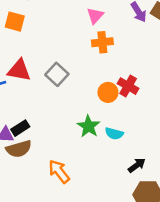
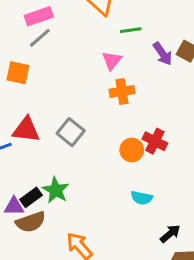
green star: (88, 126) -> (56, 190), moved

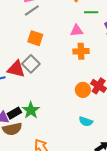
pink triangle: (112, 61) -> (77, 31), turned 40
orange square: (18, 73) -> (35, 38), moved
gray square: (71, 132) -> (31, 64), moved

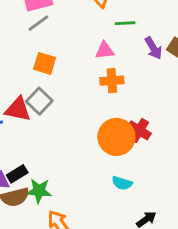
orange circle: (83, 90) -> (116, 137), size x1.6
green star: (31, 110) -> (39, 191), moved, turned -30

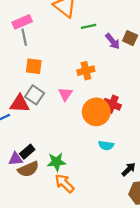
gray line: (38, 23) -> (24, 37), turned -56
pink triangle: (105, 50) -> (65, 94), moved, turned -40
green star: (39, 191) -> (56, 162), moved

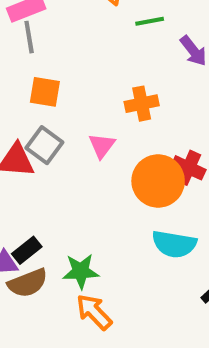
cyan semicircle: (106, 145) -> (174, 244), size x1.5

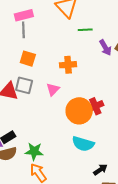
orange cross: (142, 104) -> (68, 65), moved
gray square: (44, 145) -> (24, 85), turned -30
red cross: (188, 168) -> (95, 106), turned 35

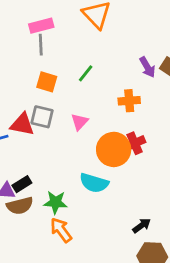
green line: (85, 30) -> (86, 73), moved, turned -48
orange cross: (68, 65) -> (129, 101), moved
cyan semicircle: (83, 144) -> (94, 183), moved

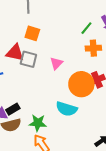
green line: (86, 73) -> (86, 28), moved
red triangle: (22, 124) -> (15, 53), moved

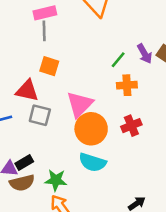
gray square: (28, 59) -> (40, 115), moved
pink triangle: (56, 63) -> (80, 104), size x1.6
orange circle: (81, 84) -> (91, 129), moved

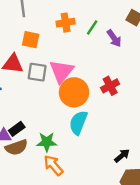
purple arrow: (145, 54) -> (114, 38), moved
orange cross: (127, 85) -> (66, 23), moved
gray square: (40, 115) -> (37, 72), moved
cyan semicircle: (92, 162) -> (78, 123), turned 100

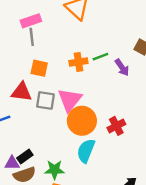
orange cross: (66, 23) -> (78, 62), moved
green line: (92, 28) -> (100, 57), turned 35
red cross: (110, 86) -> (116, 126), moved

